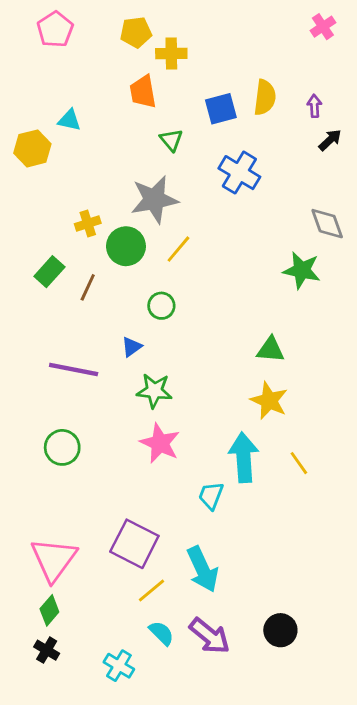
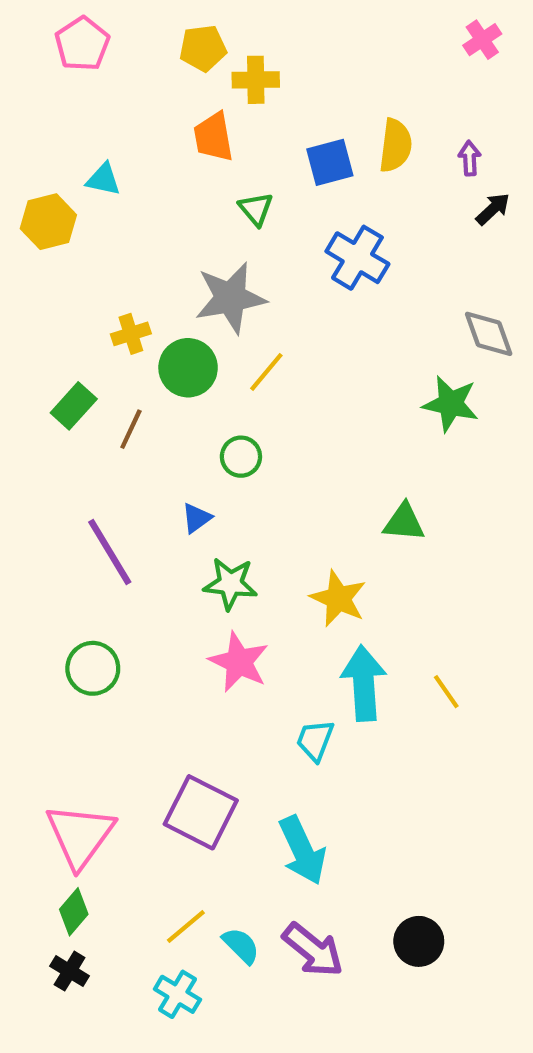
purple line: (74, 370) -> (110, 552), turned 48
yellow star: (269, 401) -> (338, 598), moved
yellow line: (151, 591) -> (186, 927), moved

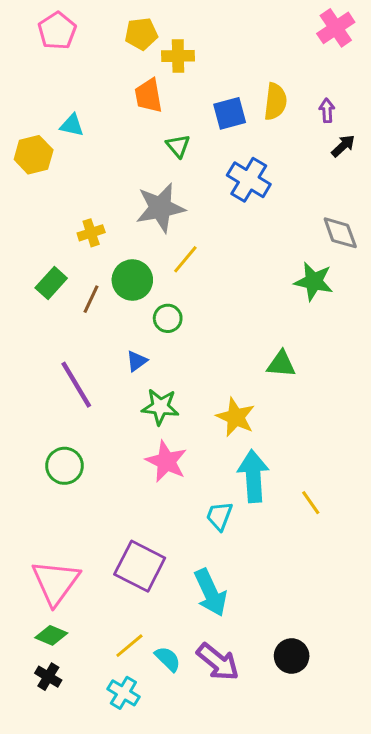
pink cross: (482, 40) -> (336, 28), size x1.4
green circle: (188, 368) -> (132, 280), moved
yellow line: (446, 692) -> (311, 503), moved
green diamond: (74, 912) -> (51, 635), turned 72

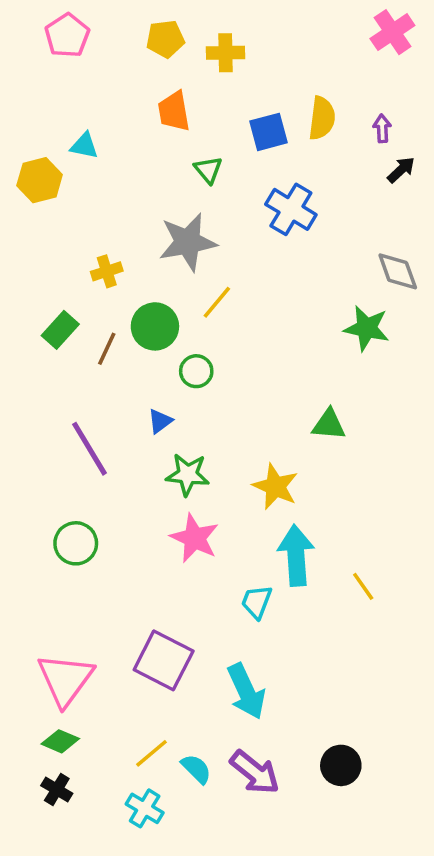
yellow cross: (178, 56) -> (226, 53), moved

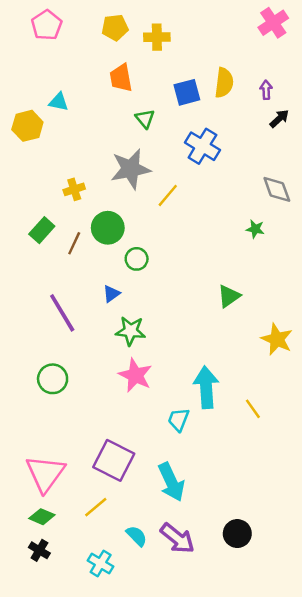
yellow line: (217, 302) -> (168, 195), moved
green star: (367, 328) -> (255, 229), size x0.6
green triangle: (329, 425) -> (229, 296), turned -40
yellow star: (275, 487) -> (277, 339), moved
yellow line: (151, 753) -> (96, 507), moved

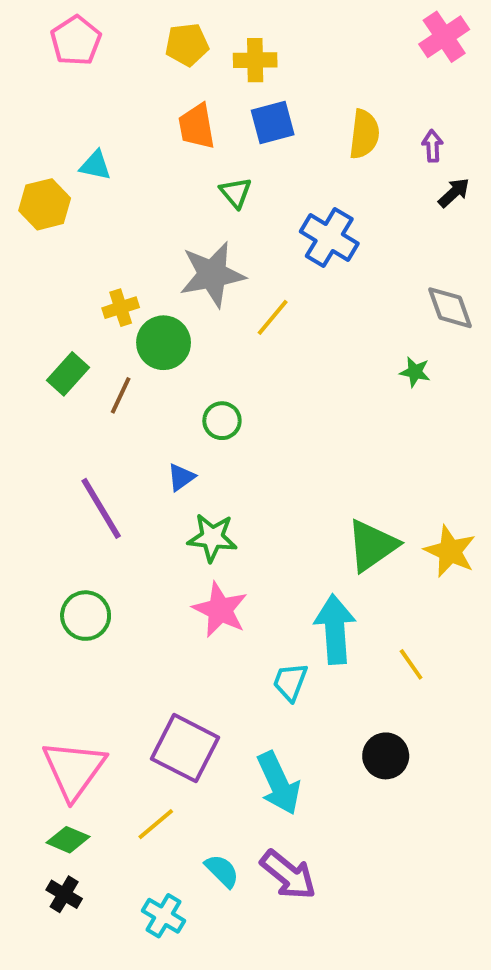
blue square: (187, 92) -> (273, 123), moved
green circle: (108, 228) -> (164, 343), moved
green triangle: (229, 296) -> (372, 545), moved, size x1.4
black circle: (237, 534) -> (386, 756), moved

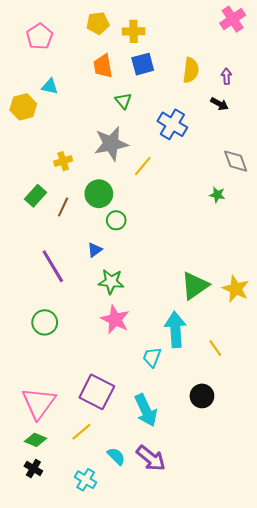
pink pentagon: (76, 41) -> (40, 36), moved
black arrow: (454, 193) -> (219, 104), moved, turned 72
green circle: (164, 343) -> (99, 194), moved

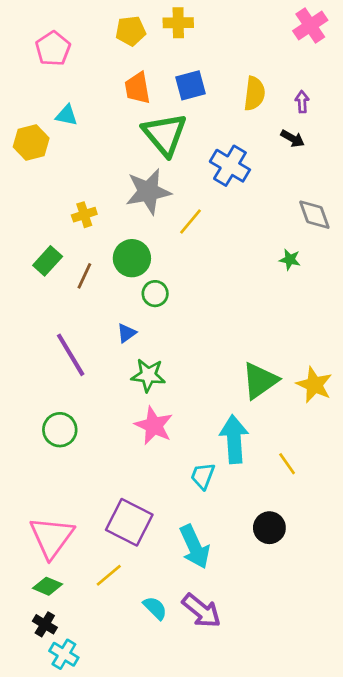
yellow cross: (134, 31) -> (178, 23), moved
green triangle: (123, 101) -> (165, 134), size x2.0
cyan cross: (86, 480) -> (64, 654), moved

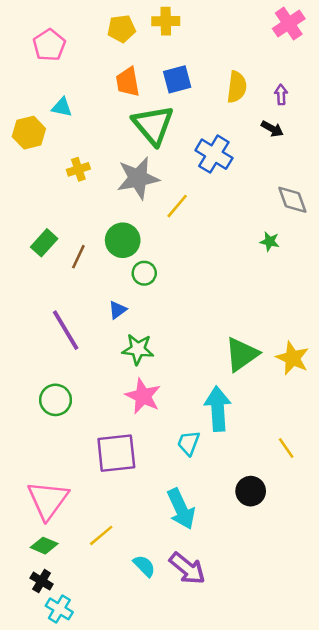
yellow cross: (84, 215) -> (78, 169), moved
yellow line: (287, 464) -> (286, 448), moved
purple square: (129, 522) -> (116, 453), moved, turned -33

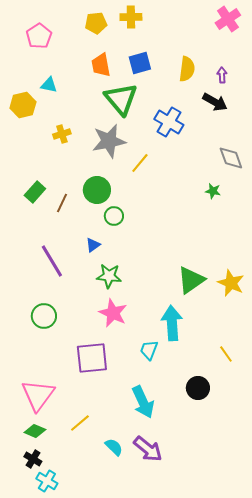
black arrow: (272, 129) -> (215, 102), size x1.4

